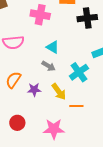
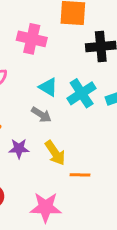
cyan cross: (79, 72) -> (82, 93), moved

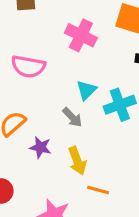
cyan triangle: (48, 87) -> (86, 90), turned 30

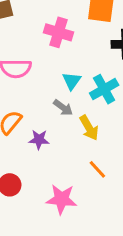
yellow arrow: (77, 161) -> (89, 128), moved
orange line: (98, 190) -> (97, 169), turned 42

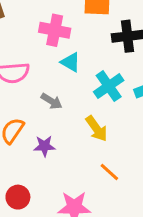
cyan triangle: (72, 81) -> (71, 62), moved, turned -30
gray arrow: (63, 108) -> (52, 101), moved

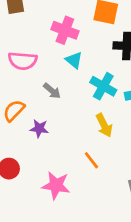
cyan cross: (109, 86) -> (103, 86), turned -35
yellow arrow: (96, 129) -> (104, 125), moved

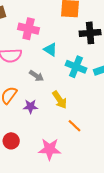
pink cross: (65, 30) -> (29, 29), moved
yellow arrow: (104, 125) -> (60, 100), moved

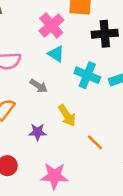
pink cross: (29, 29) -> (51, 26), moved, turned 36
purple star: (31, 106) -> (37, 132), moved
orange line: (75, 126) -> (95, 142), moved

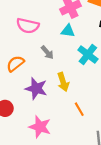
cyan triangle: (56, 54) -> (68, 31), turned -40
purple star: (37, 132) -> (36, 88), size x1.5

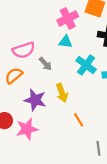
pink semicircle: (28, 26) -> (24, 50), moved, turned -30
pink star: (40, 127) -> (27, 129), moved, turned -30

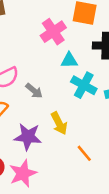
cyan triangle: (66, 42) -> (69, 60), moved

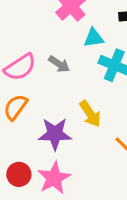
gray arrow: (34, 91) -> (59, 64), moved

